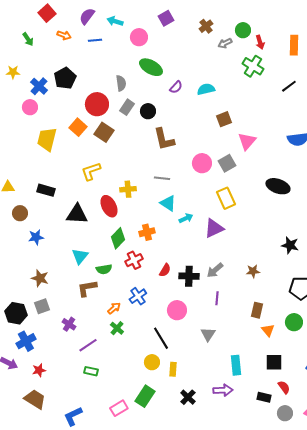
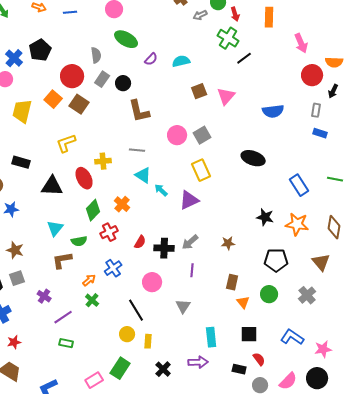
black line: (289, 86) -> (244, 58), moved
pink triangle: (247, 141) -> (226, 96), moved
cyan arrow: (186, 218) -> (161, 190), turned -112
orange cross: (147, 232) -> (122, 204), turned -35

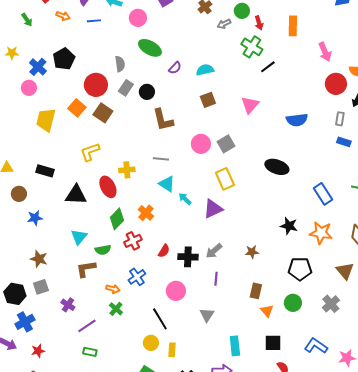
brown square: (199, 91) -> (208, 100), moved
orange arrow: (89, 280) -> (113, 289), turned 56

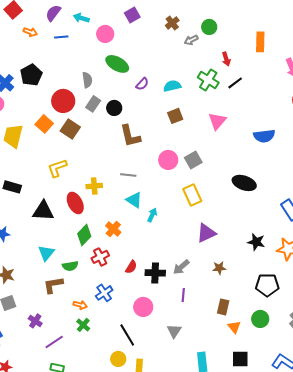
red arrow: (259, 23) -> (226, 59), moved
green cross: (252, 47) -> (208, 80), moved
cyan arrow: (185, 199) -> (152, 215), turned 72
purple triangle: (213, 209) -> (206, 233), moved

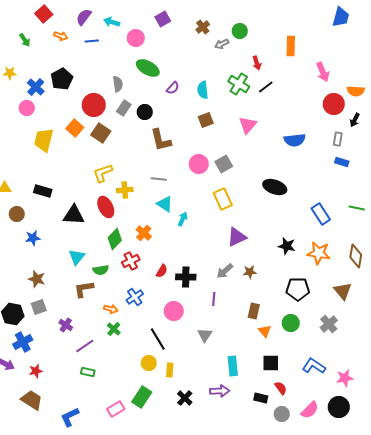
cyan semicircle: (172, 86) -> (203, 90), turned -84
yellow L-shape: (57, 168) -> (103, 173), moved
gray arrow: (181, 267) -> (225, 271), moved

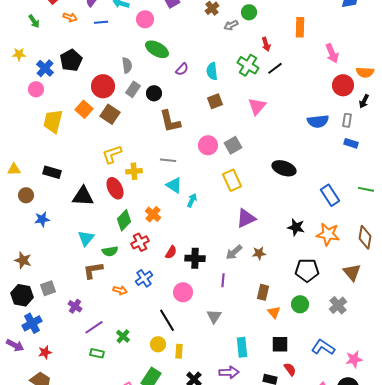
blue semicircle: (295, 140) -> (318, 121), moved
brown star: (37, 279) -> (23, 260), moved
green cross: (114, 329) -> (123, 336), moved

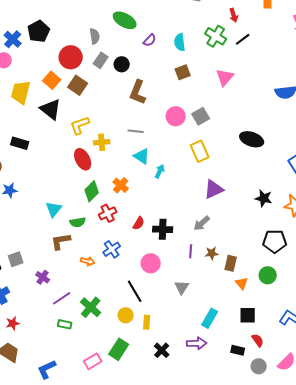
brown L-shape: (170, 121) -> (138, 92), turned 35
black triangle: (83, 196) -> (51, 109), moved, turned 35
brown star: (259, 253) -> (212, 253), moved
green cross: (123, 336) -> (91, 307), size x1.5
cyan rectangle: (242, 347) -> (210, 318), turned 36

